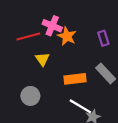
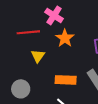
pink cross: (52, 26) -> (54, 15), moved

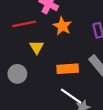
gray circle: (21, 89) -> (17, 74), moved

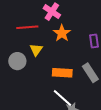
gray circle: (17, 74) -> (17, 61), moved

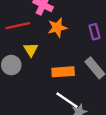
orange star: (62, 33) -> (57, 28), turned 30

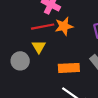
red line: (18, 26) -> (43, 27), moved

